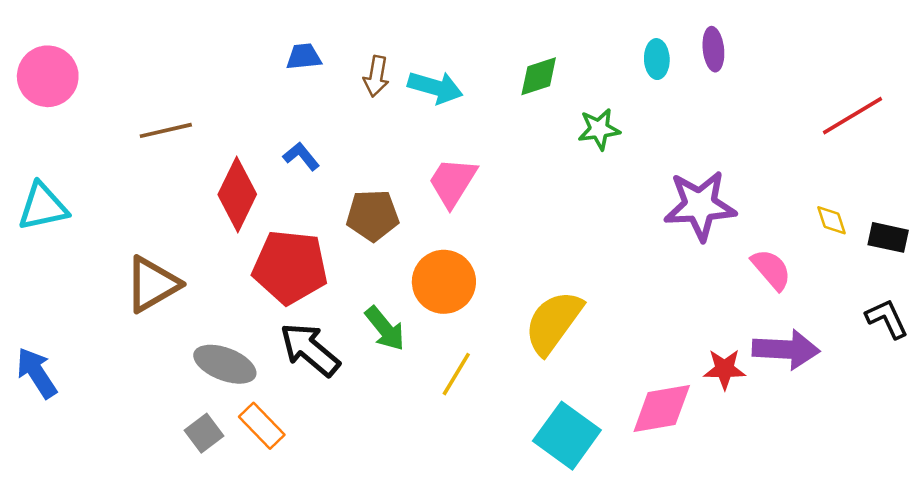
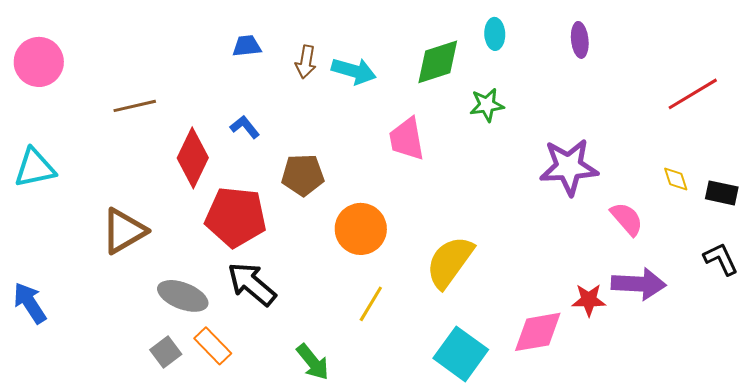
cyan ellipse: (657, 59) -> (495, 34), moved
green diamond: (539, 76) -> (438, 62), size x1.4
pink trapezoid: (453, 182) -> (407, 139), moved, turned -42
green arrow: (385, 329) -> (313, 362), moved

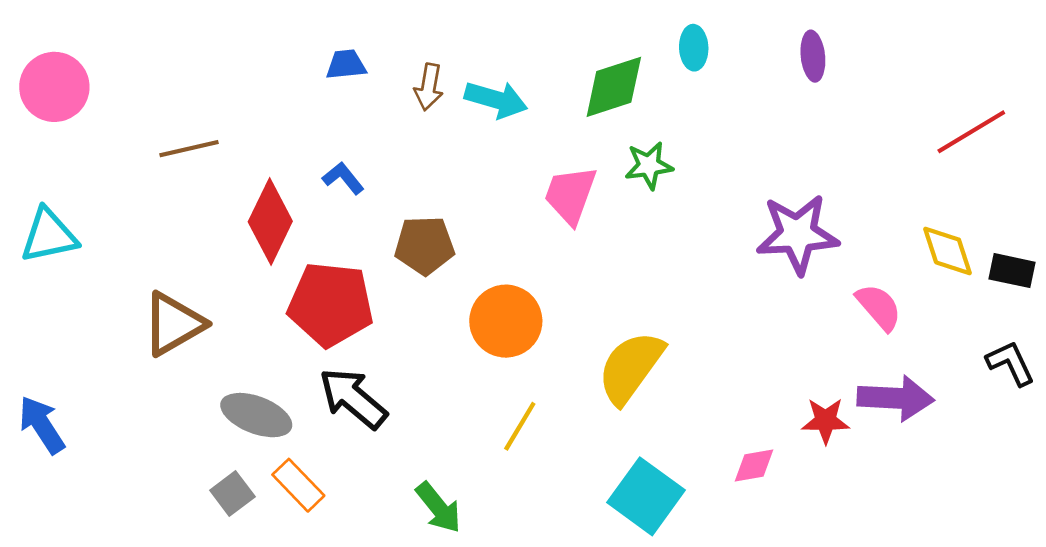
green star: (487, 105) -> (649, 165), moved
pink trapezoid: (407, 139) -> (570, 195), turned 30
yellow diamond: (676, 179) -> (947, 251), size x1.5
pink diamond: (538, 332) -> (754, 466), size x0.6

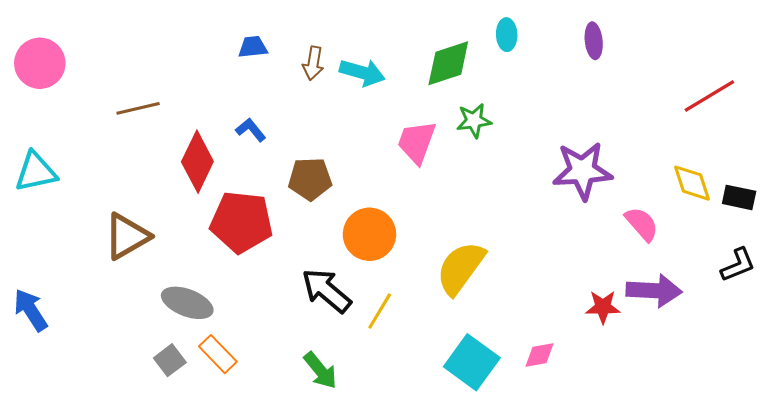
black L-shape: (1011, 363) -> (738, 265), turned 93
black arrow: (353, 398) -> (326, 291), moved
pink diamond: (754, 466) -> (539, 355), moved

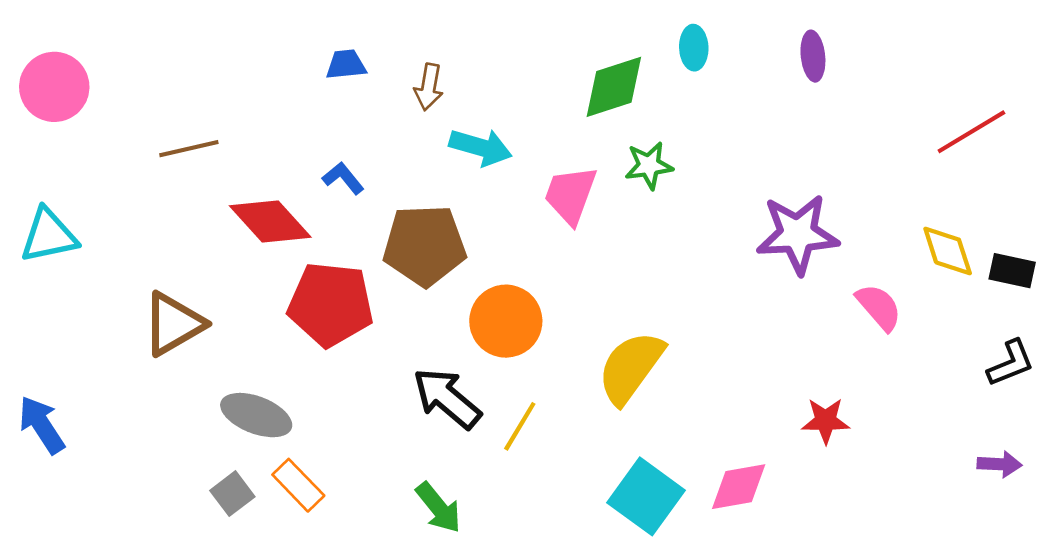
cyan arrow: (362, 72) -> (481, 147), moved
red diamond: (197, 162) -> (270, 222), turned -68
brown pentagon: (310, 179) -> (424, 245), size x1.4
purple arrow: (654, 291) -> (999, 464), moved, size x0.6
pink diamond: (539, 355) -> (739, 487), size x1.4

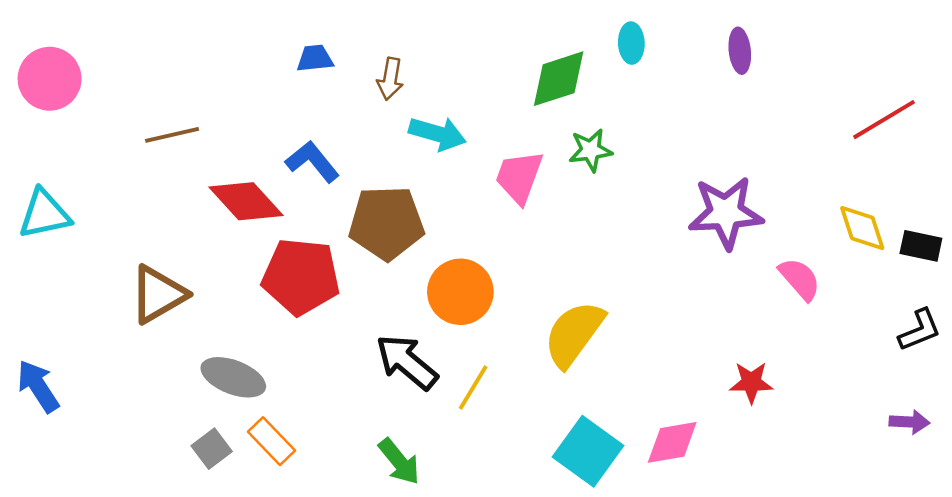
blue L-shape: (343, 178) -> (312, 162), size x1.4

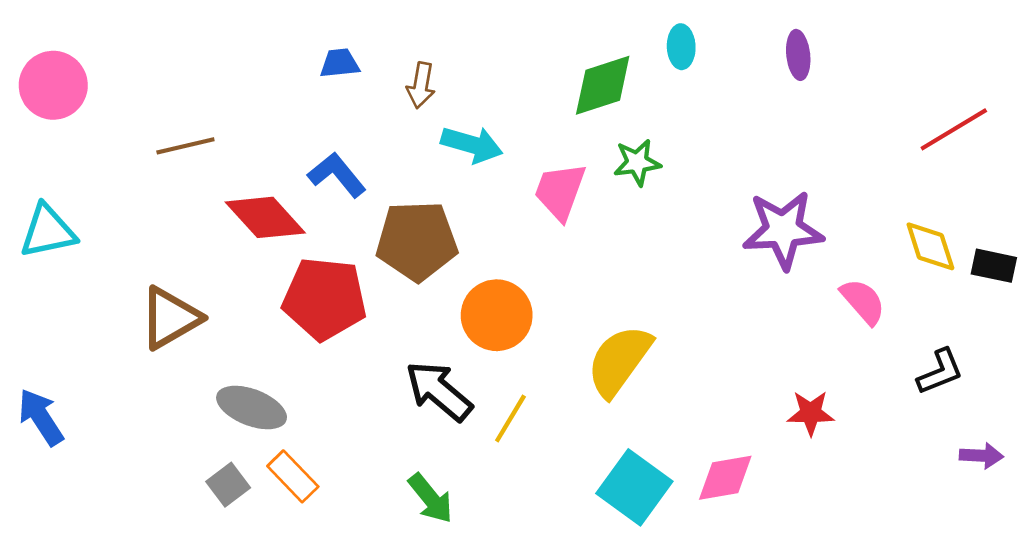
black L-shape: (920, 330) -> (940, 372), moved

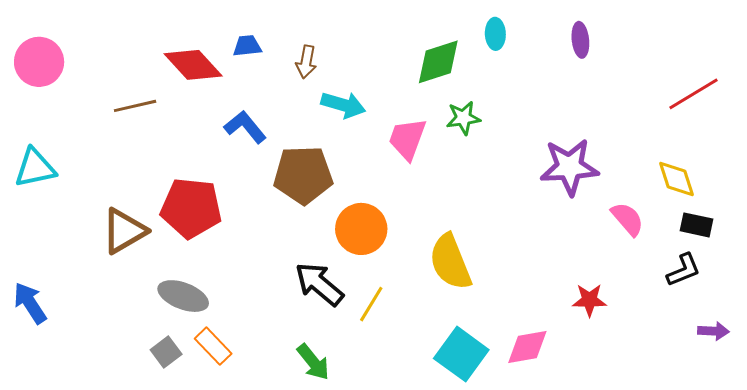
red diamond: (265, 217) -> (193, 65), moved
black rectangle: (994, 266) -> (696, 225), moved
red pentagon: (325, 299) -> (191, 208), moved
yellow semicircle: (619, 361) -> (450, 262), turned -58

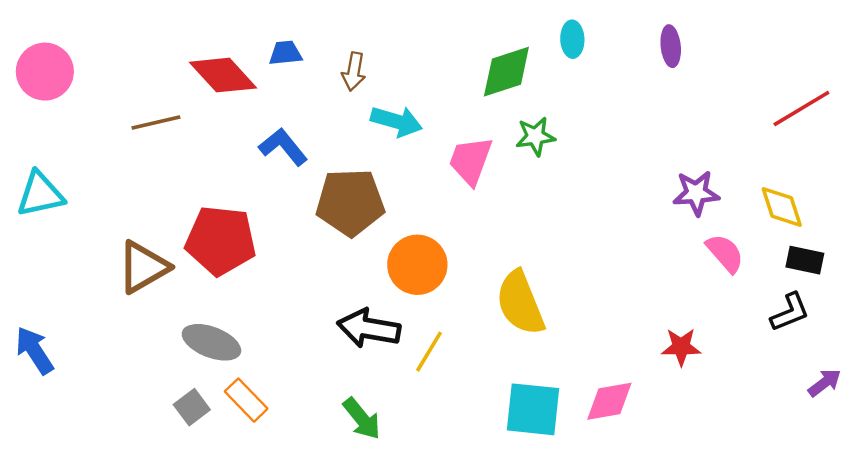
purple star: (569, 167) -> (696, 193), moved, size x0.7
black arrow: (319, 284) -> (369, 328), turned -30
purple arrow: (713, 331) -> (825, 383), turned -40
cyan square: (461, 354) -> (533, 409), turned -30

